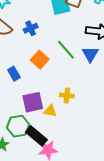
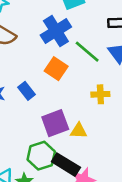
blue cross: (31, 28) -> (56, 31), moved, size x1.6
yellow cross: (67, 96) -> (100, 94), moved

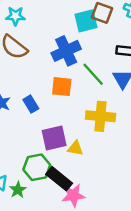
orange square: (56, 69) -> (62, 87), turned -35
yellow cross: (100, 94) -> (101, 116), size x1.6

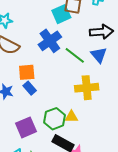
orange square: (62, 87) -> (27, 72), moved
purple square: (54, 138) -> (26, 127), moved
green hexagon: (37, 167) -> (55, 119), moved

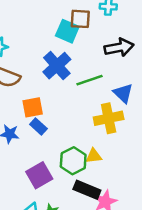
cyan square: (61, 14) -> (67, 31), turned -36
green line: (75, 55) -> (89, 80), turned -50
blue triangle: (99, 55) -> (123, 93), moved

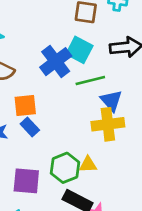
cyan square: (67, 31) -> (79, 50), moved
blue triangle: (123, 93) -> (111, 101), moved
purple square: (39, 175) -> (26, 181), turned 30

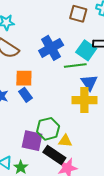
cyan square: (79, 50) -> (86, 50), moved
yellow triangle: (88, 164) -> (65, 141), moved
purple square: (26, 181) -> (32, 141), moved

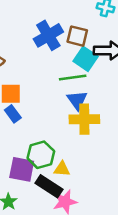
brown square: (78, 14) -> (77, 36), moved
blue cross: (51, 48) -> (48, 35), moved
blue triangle: (89, 83) -> (77, 100), moved

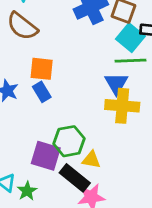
green line: (73, 77) -> (130, 61), moved

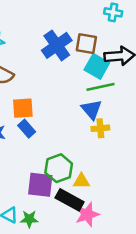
yellow cross: (122, 106) -> (100, 128), size x0.6
green star: (27, 191) -> (29, 219), turned -30

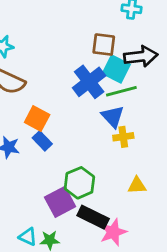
blue cross: (57, 45) -> (89, 82), moved
orange square: (23, 108) -> (37, 119), turned 35
yellow triangle: (81, 181) -> (137, 185), moved
purple square: (40, 185) -> (60, 202), turned -32

